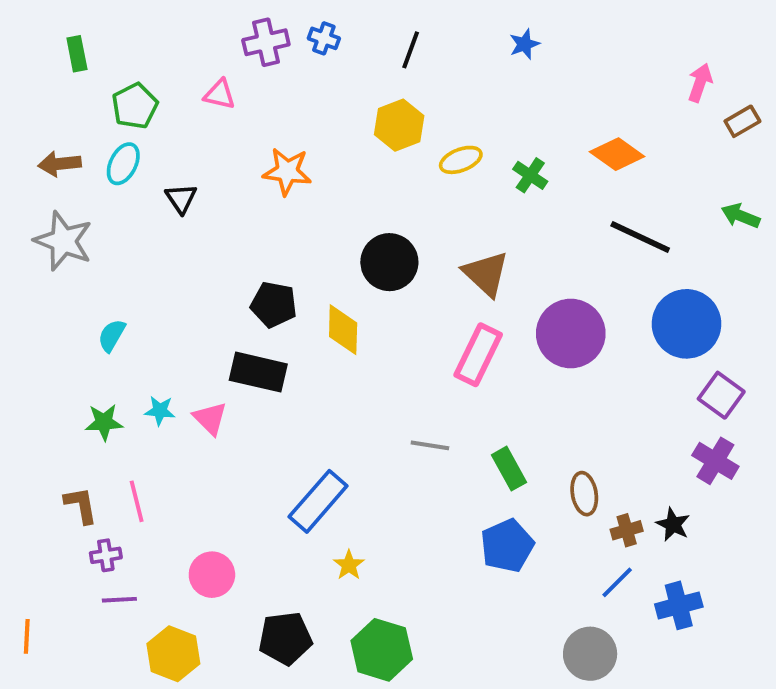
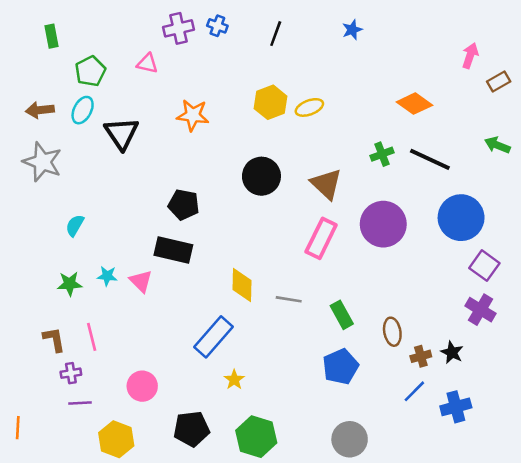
yellow hexagon: (399, 125) -> (271, 102), moved
green cross: (530, 175) -> (382, 154), moved, turned 35
black triangle: (181, 198) -> (121, 133), size x1.6
yellow diamond: (343, 330) -> (242, 285), moved
gray circle: (590, 654) -> (350, 439), moved

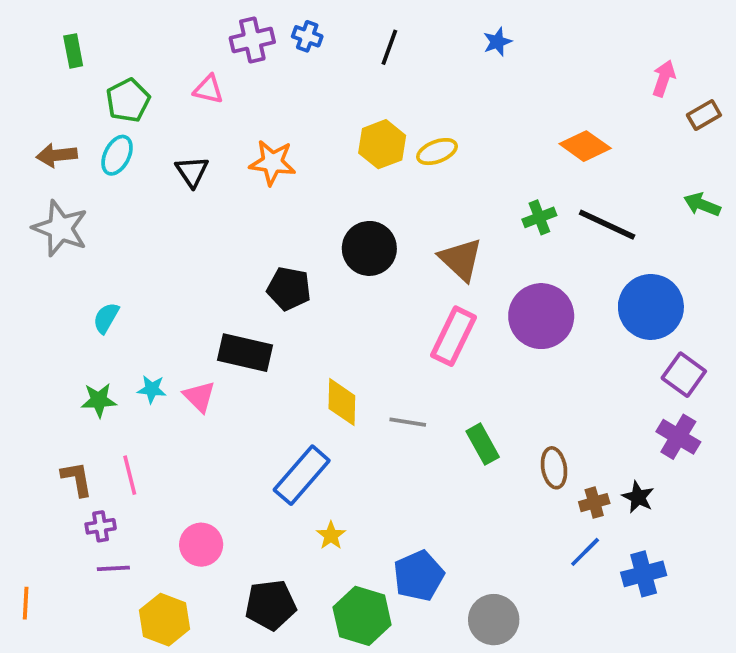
black triangle: (121, 133) -> (192, 172), moved, size x0.7
black pentagon: (184, 205) -> (289, 289), moved
blue pentagon: (341, 367) -> (419, 576), moved

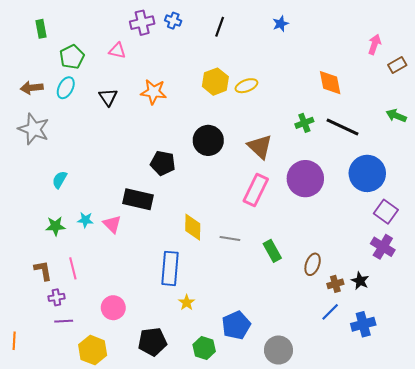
orange diamond: (585, 146) -> (330, 83), turned 44
brown ellipse: (554, 468) -> (313, 264), turned 30
blue rectangle: (302, 475) -> (170, 268), turned -36
green hexagon: (362, 616) -> (204, 348), size x0.7

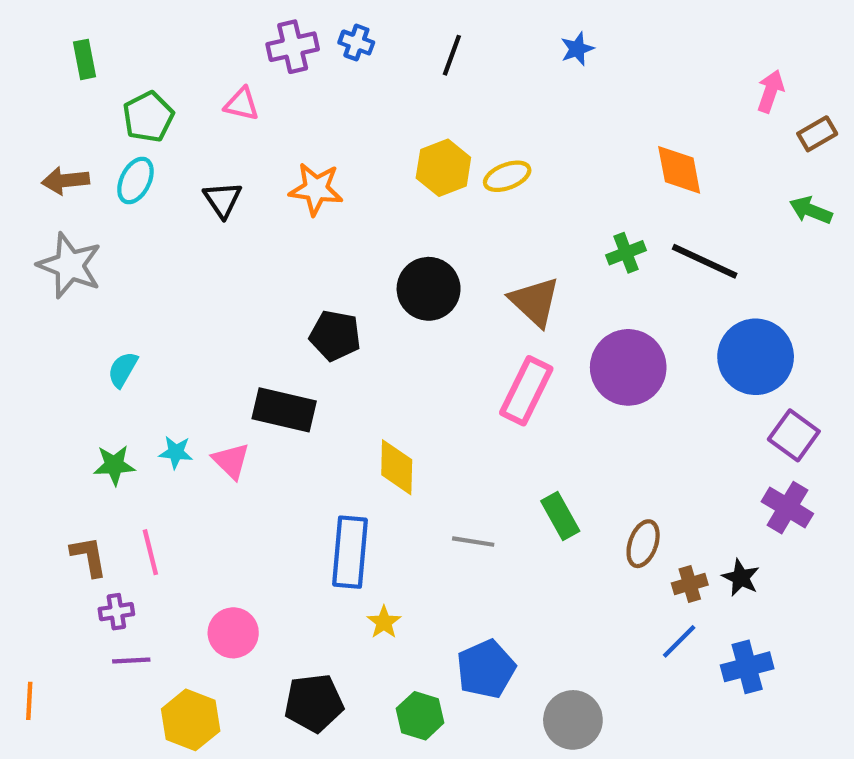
green arrow: (396, 116) -> (811, 210), moved
gray line: (230, 239) -> (473, 542), moved

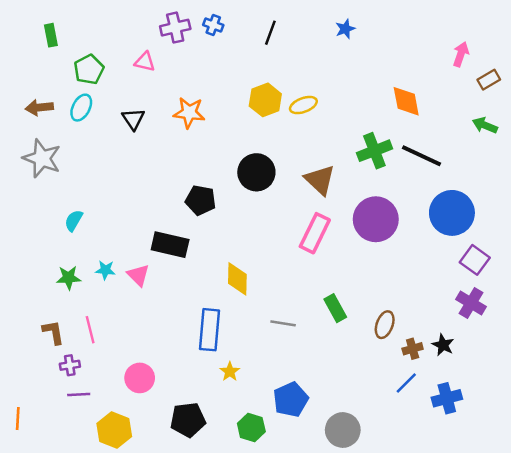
green cross: (626, 253) -> (374, 151), size x1.5

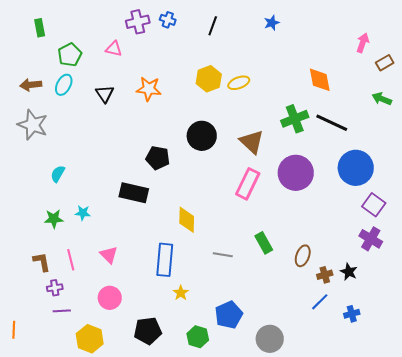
pink triangle: (138, 275) -> (109, 255), moved
blue cross: (447, 398) -> (352, 314), size x0.7

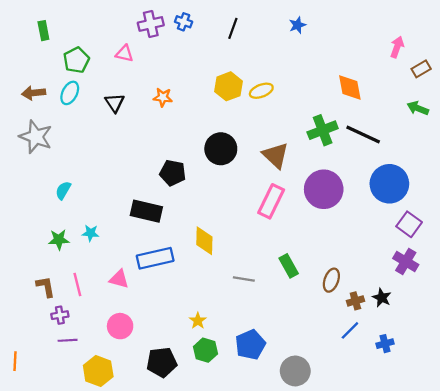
orange star: (149, 89) -> (163, 97), size x0.7
pink triangle: (109, 255) -> (119, 279), turned -30
blue rectangle: (165, 260) -> (155, 258), moved, turned 72
green hexagon: (198, 337) -> (205, 350), moved

